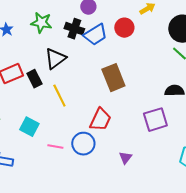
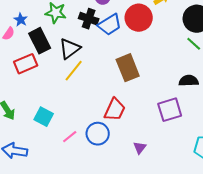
red circle: (124, 28) -> (139, 18), size x1.4
black rectangle: (34, 79) -> (40, 41), moved, size x1.4
yellow line: (59, 96) -> (74, 71), moved, turned 65
pink line: (55, 147) -> (70, 137), turned -49

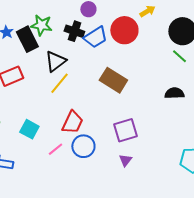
black rectangle: (40, 41) -> (27, 39), moved
brown rectangle: (128, 68) -> (113, 80), turned -36
red trapezoid: (115, 110) -> (72, 122), moved
purple square: (170, 110) -> (125, 130), moved

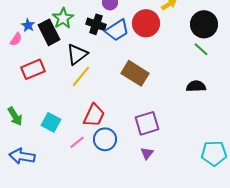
green star: (41, 25) -> (63, 18), turned 30

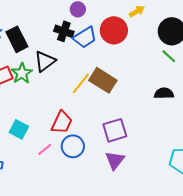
green star: (63, 18) -> (22, 73), moved
yellow line: (81, 76) -> (81, 83), moved
purple triangle: (147, 153) -> (115, 160), size x1.5

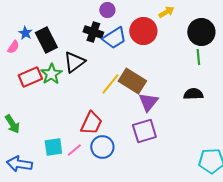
green line: (169, 56) -> (198, 57), turned 42
cyan square: (19, 129) -> (53, 147), moved, turned -36
purple triangle: (115, 160) -> (148, 102), moved

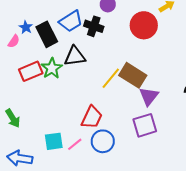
blue trapezoid: (114, 38) -> (71, 21), moved
black triangle: (74, 62) -> (75, 56), turned 30

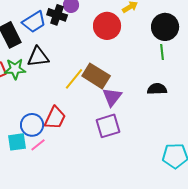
black cross: (94, 26) -> (57, 15), moved
green star: (52, 68) -> (15, 69), turned 30
blue circle: (103, 141) -> (32, 125), moved

